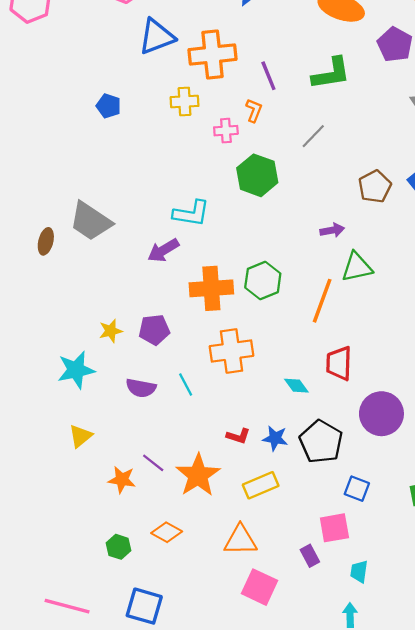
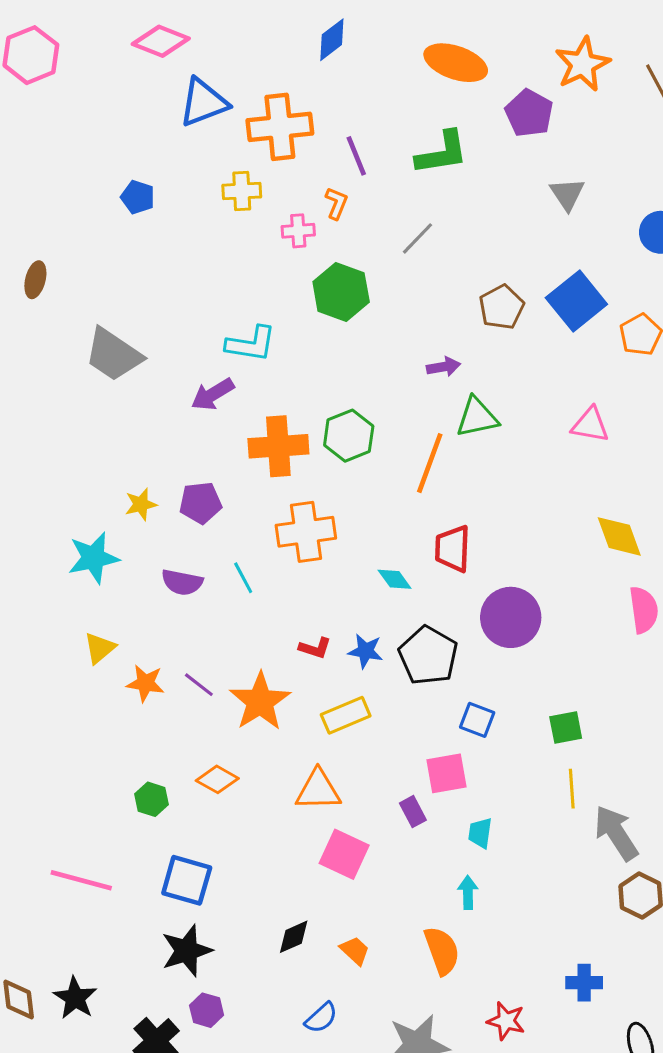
brown ellipse: (46, 241) -> (35, 280), moved
orange star: (122, 480) -> (145, 683), moved

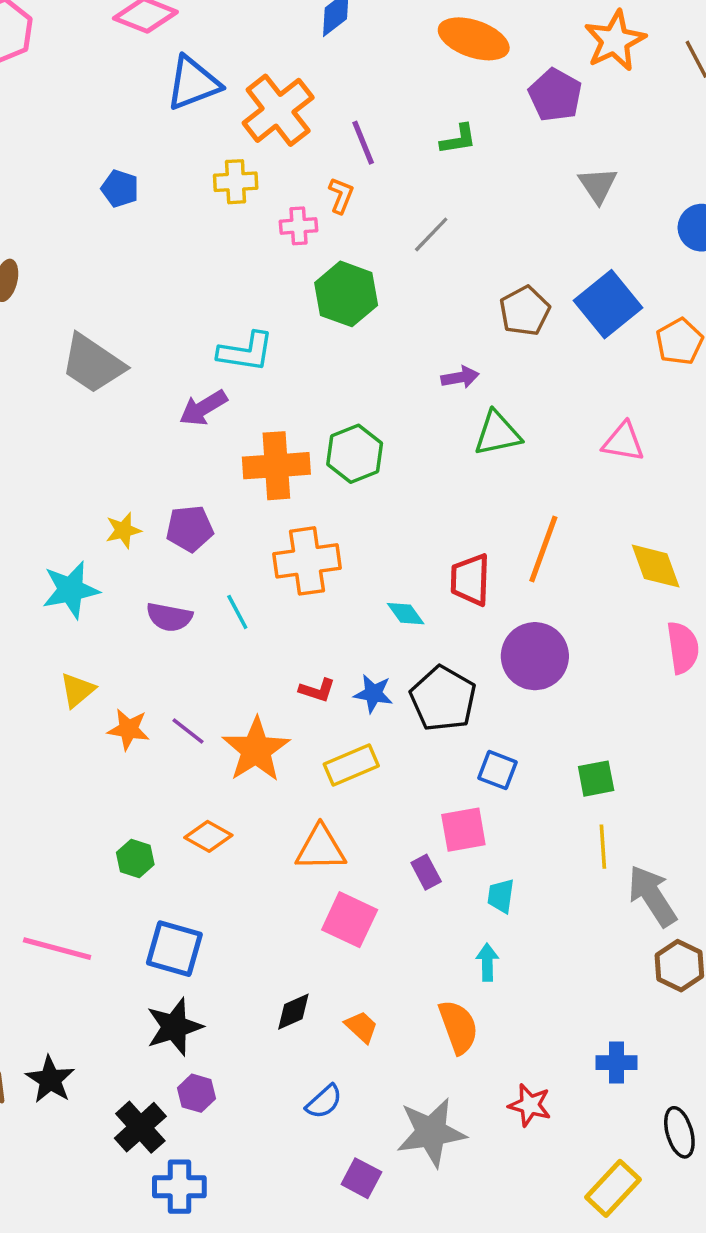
orange cross: (280, 127) -> (278, 110), turned -32
green L-shape: (442, 153) -> (458, 139), size x0.6
orange line: (430, 463) -> (543, 549), moved

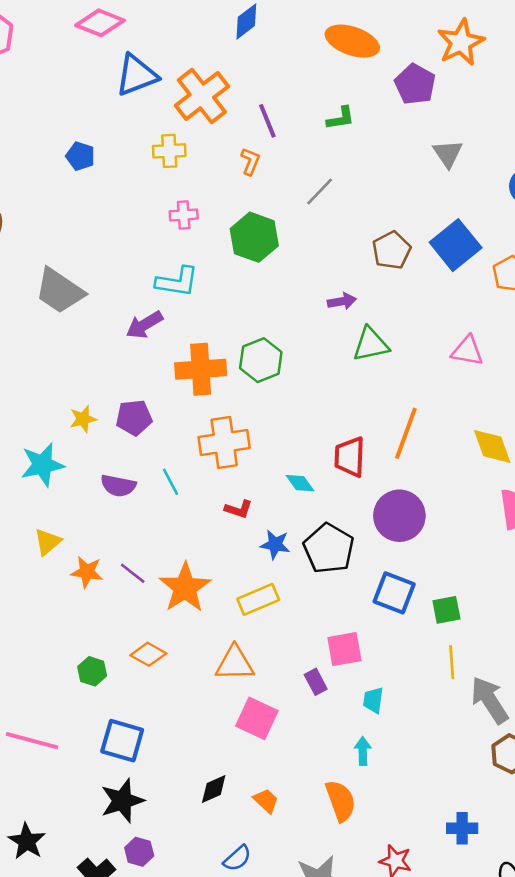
pink cross: (298, 226) -> (184, 215), moved
red L-shape: (317, 690) -> (239, 509), moved
blue square: (497, 770) -> (394, 593), moved, size x1.4

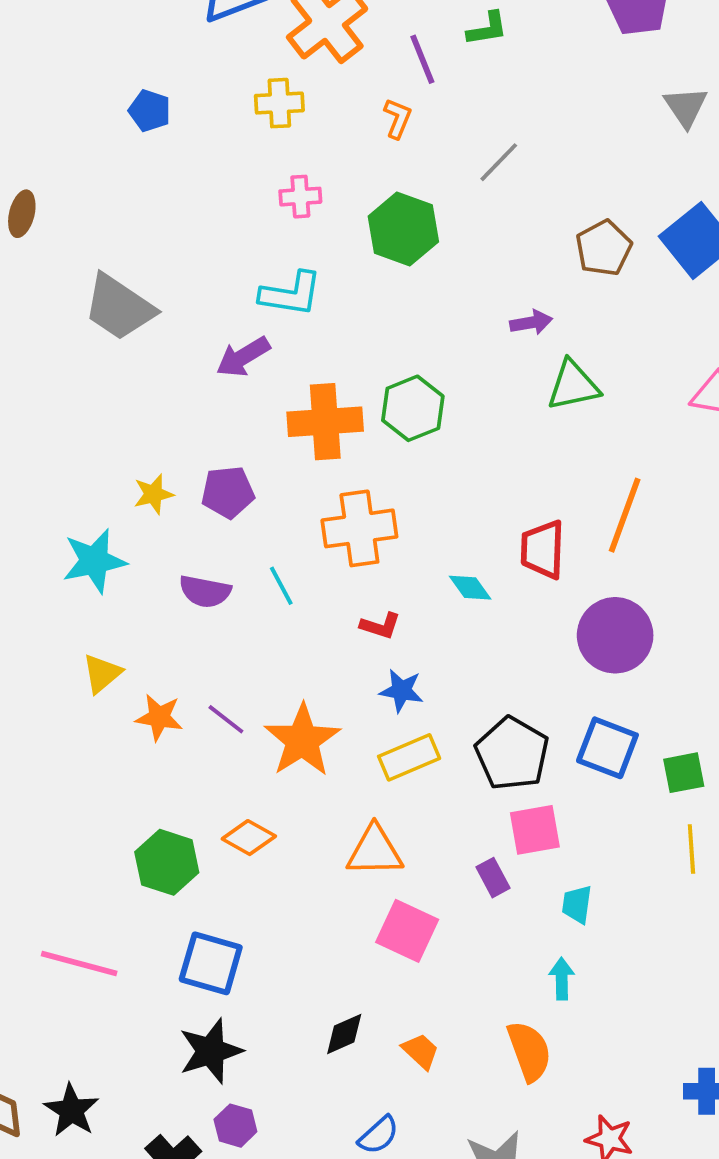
green L-shape: (341, 118) -> (487, 29), moved
blue star: (275, 544) -> (401, 691), moved
black pentagon: (329, 548) -> (512, 754), moved
green hexagon: (92, 671) -> (167, 862), size x1.5

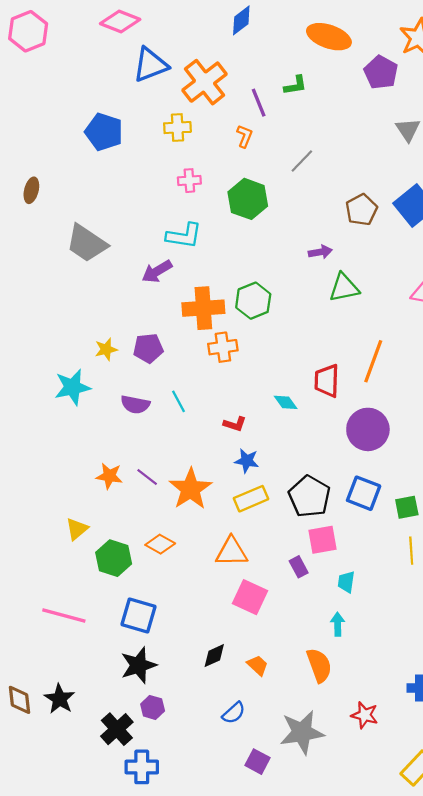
blue pentagon: (150, 111) -> (104, 132), size x1.6
orange cross: (359, 528) -> (223, 347), moved, size x0.7
yellow triangle: (102, 673) -> (77, 529), moved

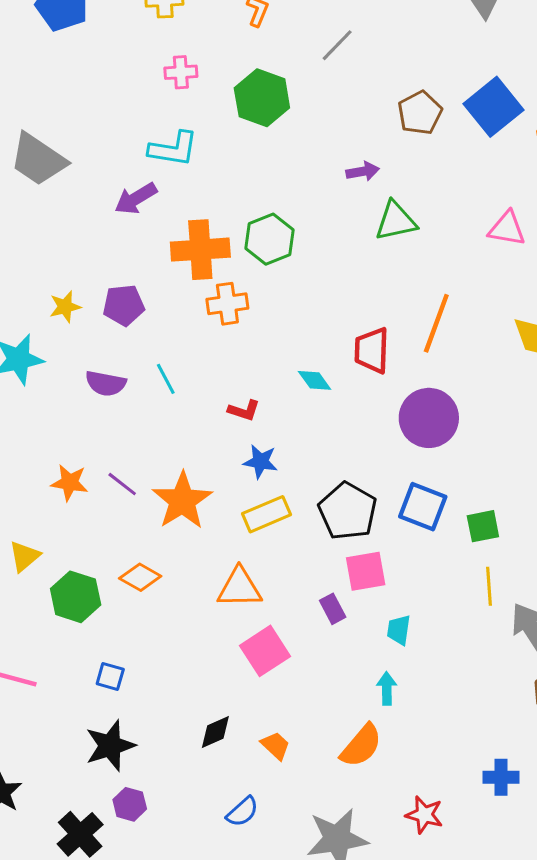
pink square: (250, 597) -> (265, 651), turned 32
blue square: (139, 616) -> (110, 676), size x0.6
orange semicircle: (319, 665) -> (361, 746), turned 60

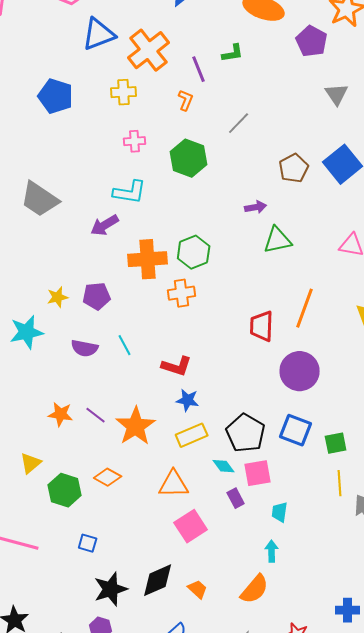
orange cross: (227, 304) -> (182, 293), moved
cyan diamond: (315, 380) -> (224, 466), moved
red L-shape: (244, 410) -> (177, 366), size x1.4
black diamond: (215, 732) -> (158, 580), size x1.5
black star: (110, 746) -> (111, 589), moved

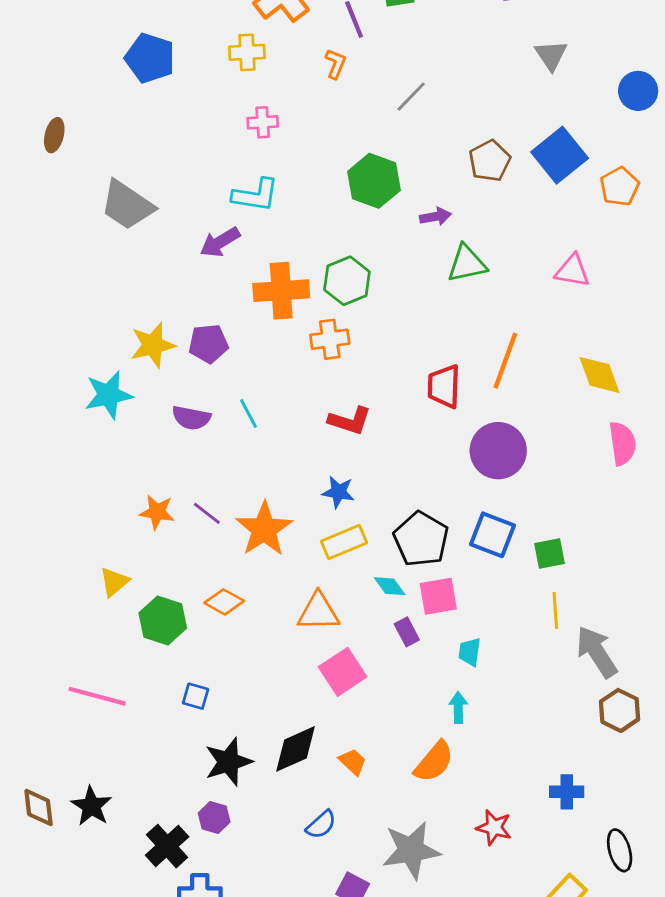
green hexagon: (189, 158) -> (374, 181), moved
yellow star: (58, 297) -> (153, 345), size x1.5
red L-shape: (177, 366) -> (350, 421), moved

